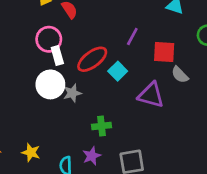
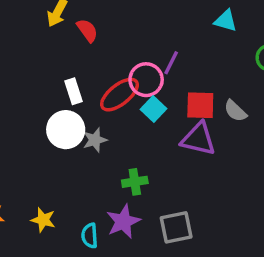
pink circle: (49, 39) -> (146, 80), moved
red square: (164, 52) -> (200, 105), moved
purple star: (92, 156) -> (123, 222), size x1.4

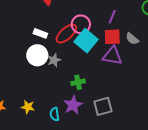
purple line: (171, 63) -> (112, 17), moved
white rectangle: (73, 91) -> (40, 33), turned -48
cyan square: (154, 109) -> (86, 41), size x1.6

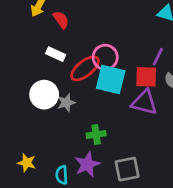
purple line: (112, 17) -> (158, 57), moved
white rectangle: (40, 33) -> (56, 54), moved
cyan square: (86, 41) -> (111, 79), turned -30

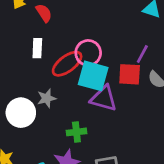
white rectangle: (56, 54) -> (37, 48), turned 66
white circle: (44, 95) -> (21, 113), moved
purple triangle: (144, 102) -> (104, 98), moved

